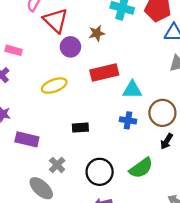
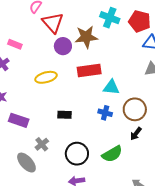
brown star: (97, 33) -> (86, 37), size x1.6

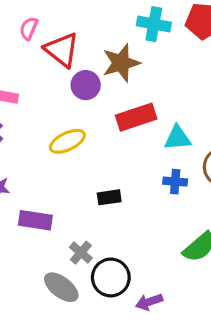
black circle: (77, 154) -> (111, 277), moved

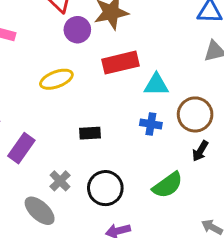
purple rectangle: (35, 220) -> (21, 148), turned -68
black circle: (111, 277) -> (105, 188), moved

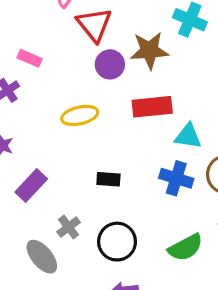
blue cross: (151, 124) -> (176, 178), size x1.4

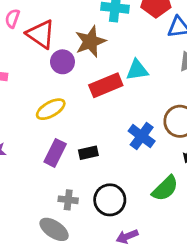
cyan triangle: (188, 136) -> (137, 70), moved
blue cross: (176, 178) -> (142, 136), turned 36
purple rectangle: (31, 186) -> (55, 153), moved
gray cross: (69, 227) -> (68, 200), turned -30

